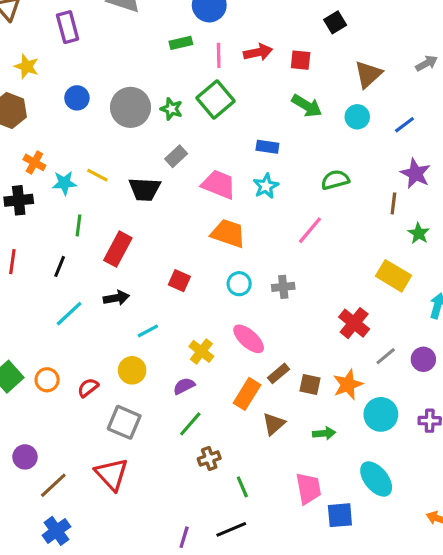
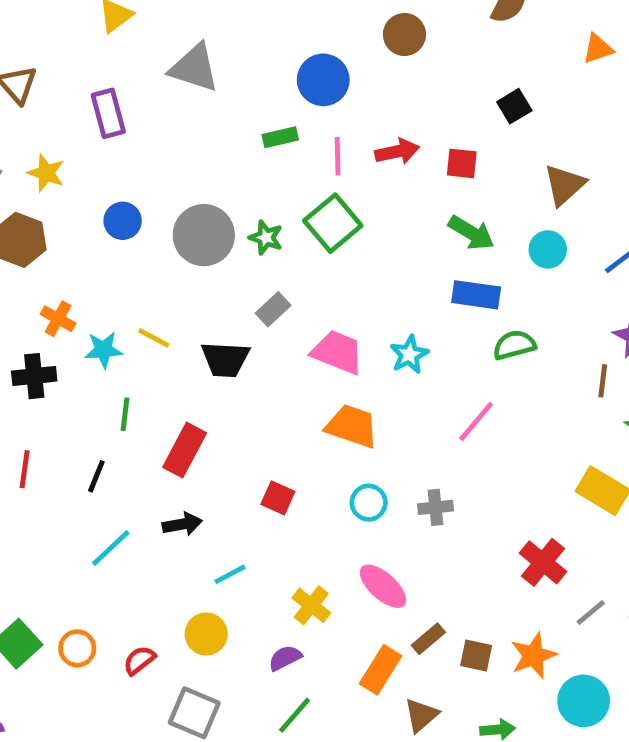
blue rectangle: (267, 147) -> (476, 295), moved, size x1.4

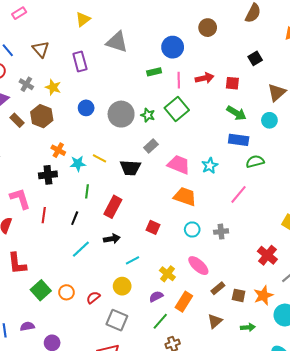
orange rectangle: (381, 670) -> (184, 302), moved

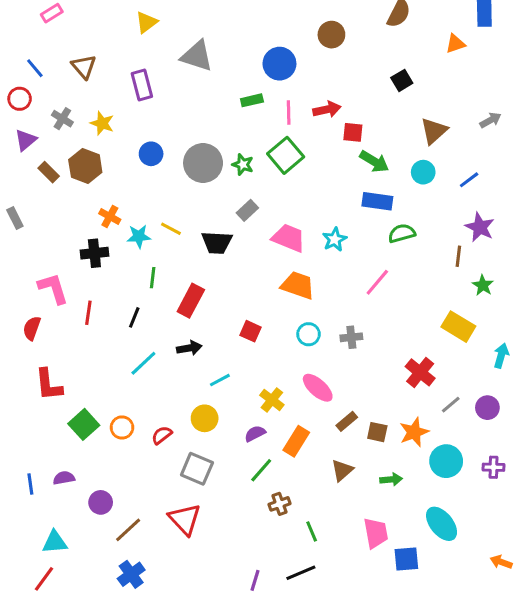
red square: (232, 83) -> (353, 132), moved

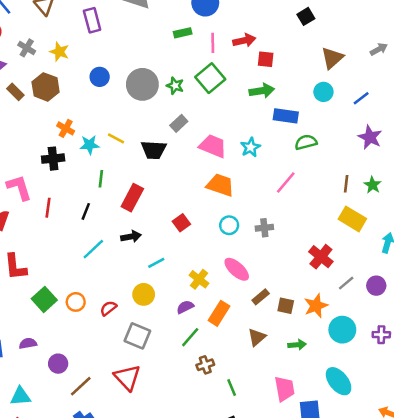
green arrow: (374, 161) -> (262, 91), moved, turned -40
brown line: (458, 256) -> (346, 184), moved
red square: (250, 331) -> (181, 223), turned 30

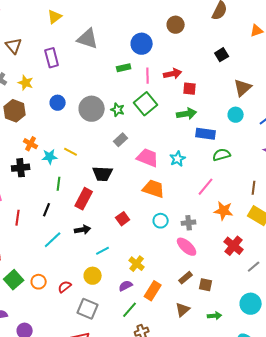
black trapezoid: (154, 150) -> (103, 174), moved
red line: (48, 208) -> (18, 218), moved
pink ellipse: (237, 269) -> (187, 247), moved
orange star: (316, 306) -> (224, 211), moved, turned 30

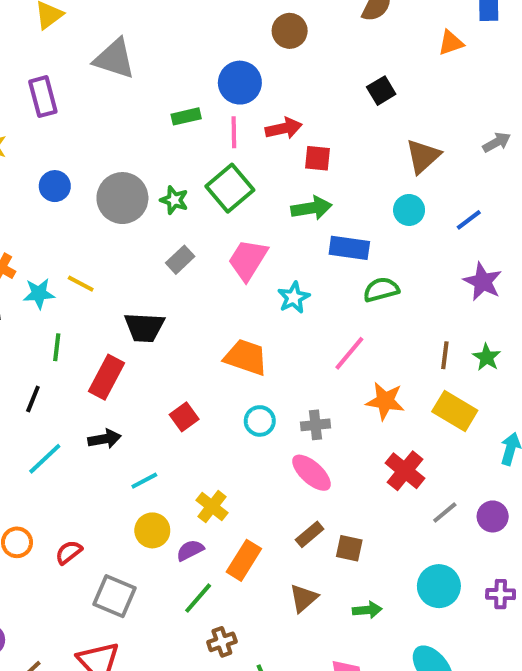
blue circle: (142, 44) -> (240, 83), moved
pink trapezoid: (148, 158) -> (248, 260), moved, turned -80
yellow circle: (93, 276) -> (152, 530), moved

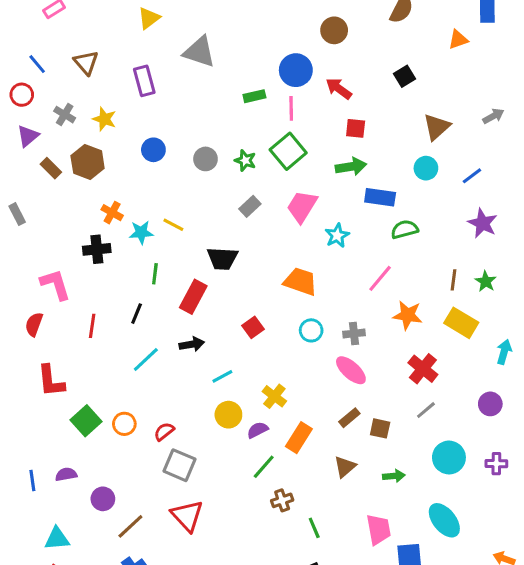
red arrow: (284, 128) -> (339, 89), moved, turned -132
gray circle: (122, 198) -> (205, 159), size x0.6
gray line: (445, 512) -> (426, 410), moved
gray square: (114, 596) -> (179, 465), moved

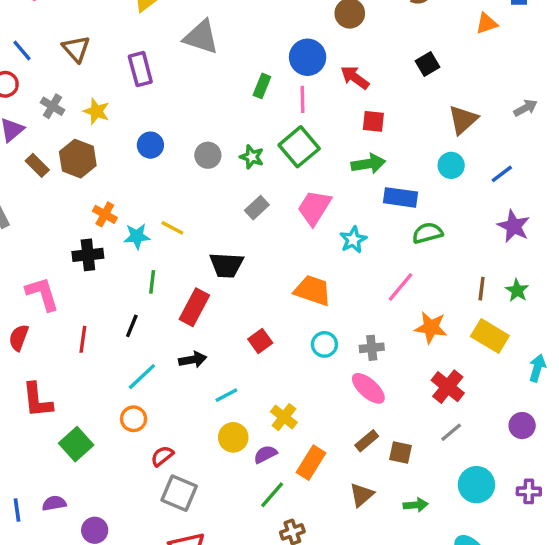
green rectangle: (254, 96) -> (262, 86), turned -55
orange circle: (124, 424) -> (134, 419), moved

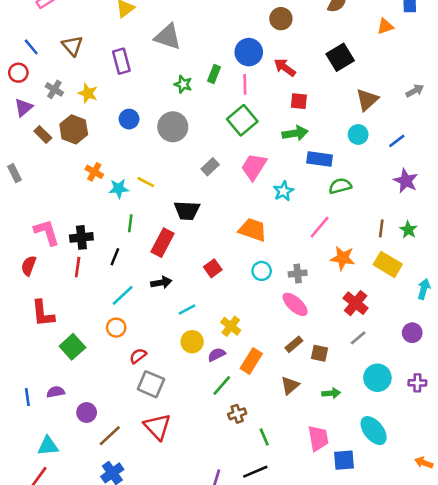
black square: (427, 64) -> (340, 57), size x1.5
gray circle: (208, 155) -> (173, 127), size x1.5
green star: (252, 157) -> (183, 84), moved
black cross: (88, 255) -> (81, 237), moved

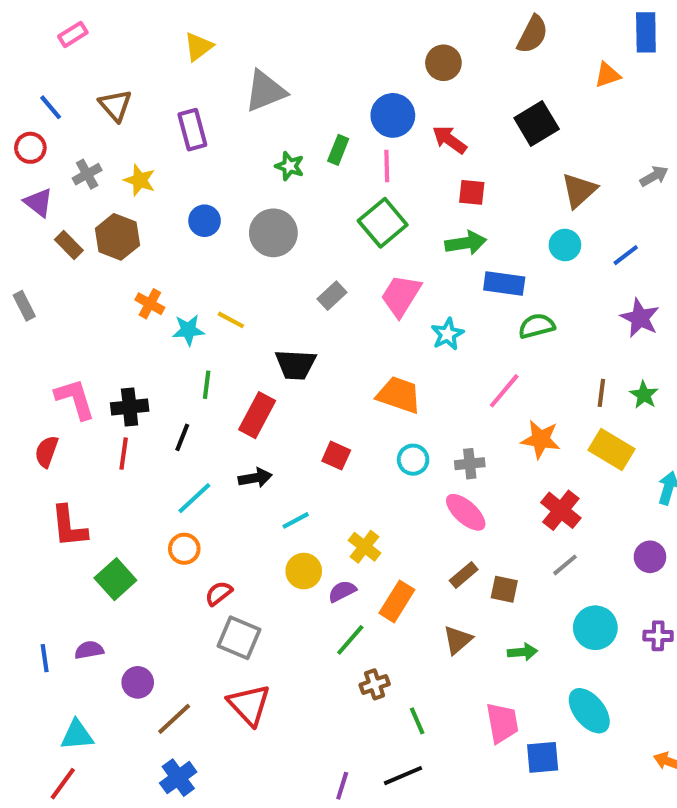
gray triangle: (168, 37) -> (265, 91), turned -40
gray cross: (54, 89) -> (87, 174), turned 30
purple triangle: (23, 107) -> (38, 202), turned -42
red square: (213, 268) -> (336, 456), turned -30

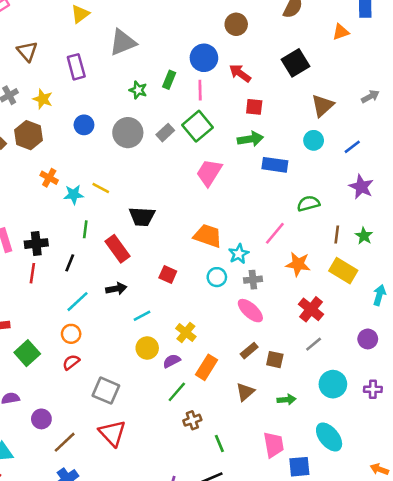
gray rectangle: (332, 296) -> (165, 133), moved
green semicircle: (537, 326) -> (308, 204), moved
cyan star: (448, 334) -> (239, 254), moved
red rectangle: (257, 415) -> (118, 249), turned -64
red semicircle: (219, 593) -> (71, 362), moved

